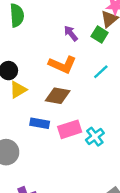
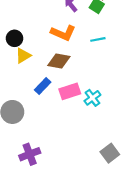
cyan line: (101, 72) -> (98, 39), turned 32
blue rectangle: (40, 123) -> (43, 86), turned -56

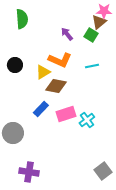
yellow triangle: (23, 56) -> (43, 72), moved
purple cross: (30, 154) -> (29, 172), turned 30

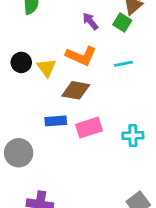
yellow triangle: (43, 72) -> (47, 68), moved, turned -35
blue rectangle: (41, 109) -> (56, 121), turned 42
cyan cross: (87, 120) -> (133, 136), moved, turned 35

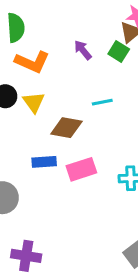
orange L-shape: (81, 56) -> (32, 62), moved
cyan line: (124, 64) -> (102, 102), moved

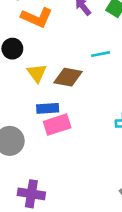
yellow triangle: (34, 102) -> (37, 73), moved
pink rectangle: (81, 169) -> (57, 125), moved

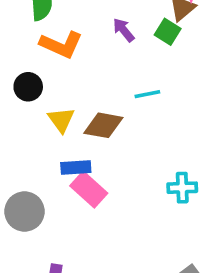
pink rectangle: (57, 125) -> (89, 189), turned 60

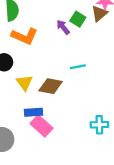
green square: (168, 32) -> (78, 19), moved

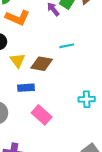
pink rectangle: (41, 126) -> (42, 115), moved

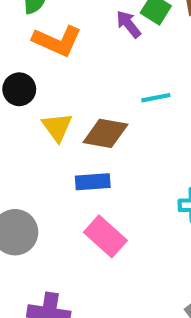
blue rectangle: (26, 88) -> (93, 182), moved

